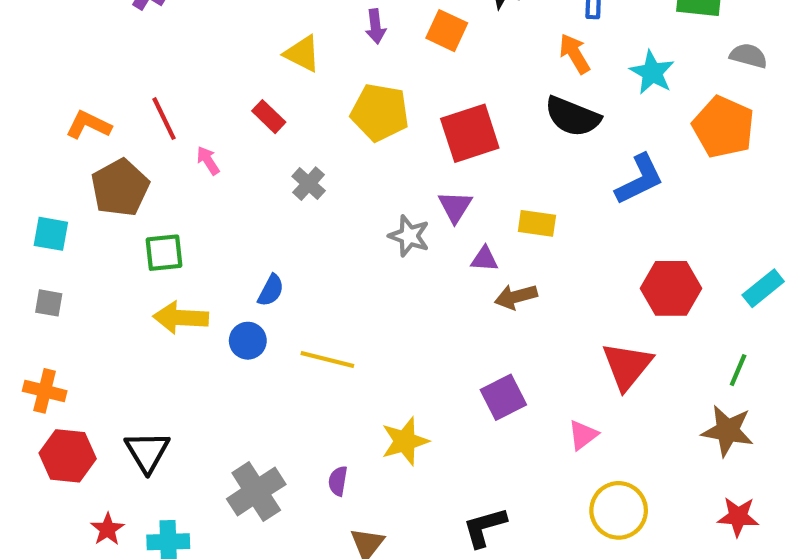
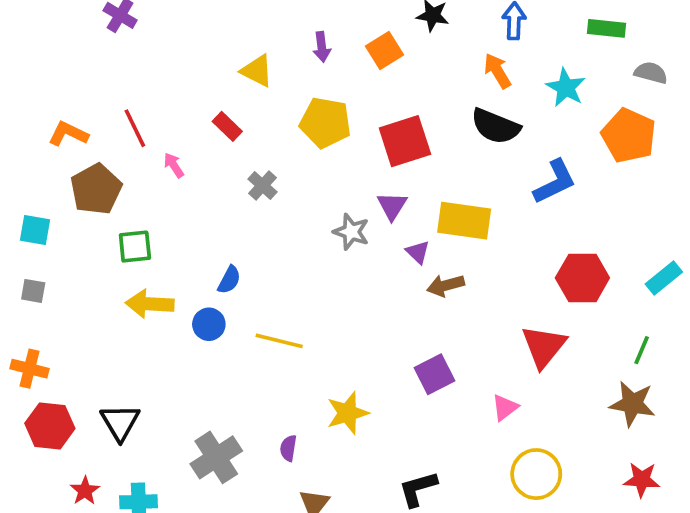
orange square: (447, 31) -> (385, 51), turned 33
yellow rectangle: (537, 223) -> (464, 221), size x1.6
purple triangle: (485, 259) -> (418, 252), turned 40

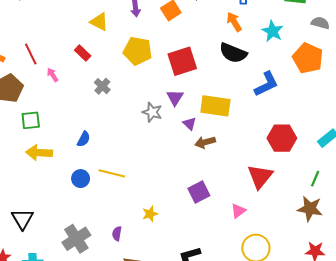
blue circle: (209, 324) -> (81, 179), moved
yellow star: (348, 413) -> (150, 214), size x0.7

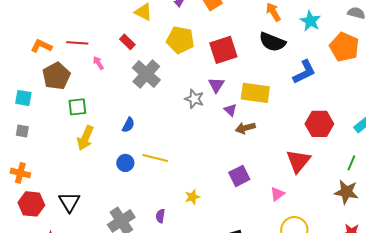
red line: (31, 54) -> (77, 43), turned -60
gray cross: (102, 86) -> (146, 74), size x1.8
yellow arrow: (39, 153) -> (85, 138), turned -70

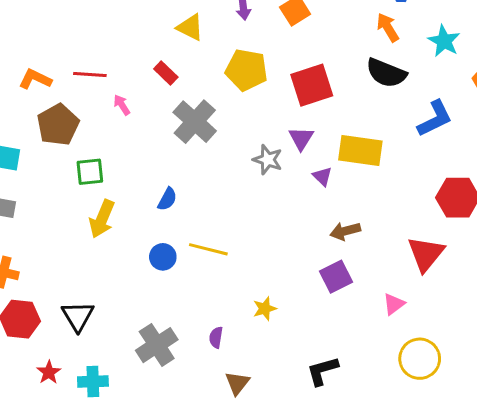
brown arrow: (245, 128) -> (345, 231), moved

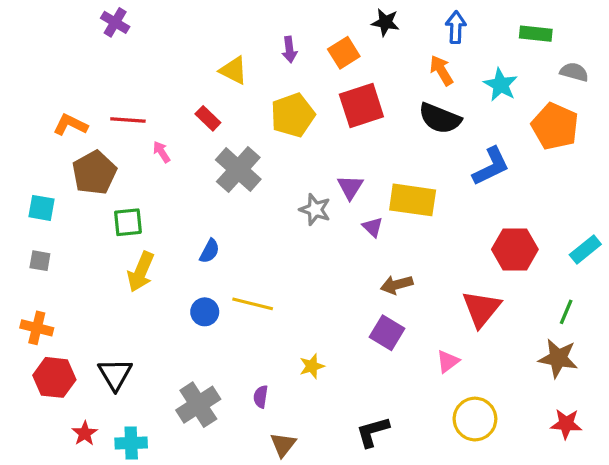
yellow pentagon: (246, 70) -> (293, 115), turned -30
red square: (312, 85) -> (361, 106), moved
purple square: (336, 277) -> (387, 333), turned -32

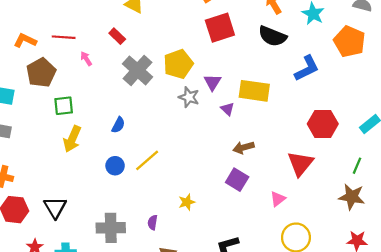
yellow pentagon: (293, 115) -> (178, 64), moved
yellow line: (253, 304) -> (147, 160), turned -55
gray cross: (198, 405) -> (111, 228), turned 32

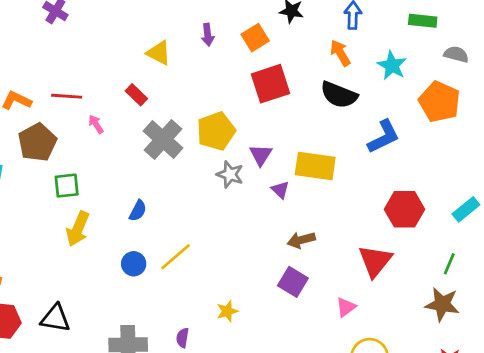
black triangle: (55, 207) -> (55, 318), turned -50

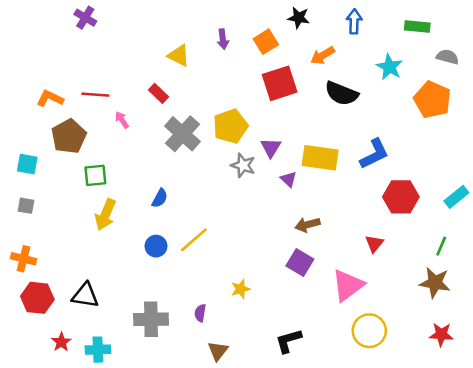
orange arrow: (340, 53) -> (323, 56), moved, turned -90
blue L-shape: (384, 137) -> (374, 154), moved
red triangle: (375, 261) -> (374, 244), size x0.6
pink triangle: (346, 307) -> (348, 285), size x1.8

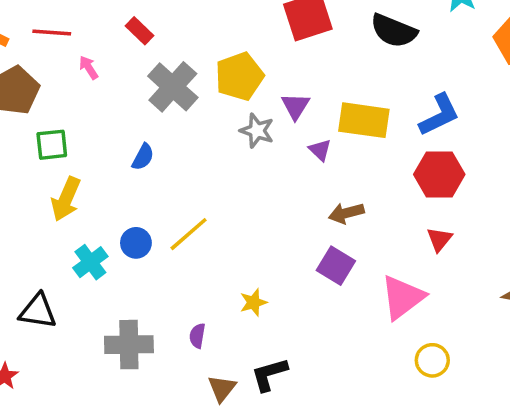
red hexagon: (401, 197) -> (439, 174), moved
blue semicircle: (160, 198) -> (143, 157), moved
yellow circle: (369, 331) -> (432, 360), size x0.7
black L-shape: (288, 341) -> (269, 374), moved
cyan cross: (98, 350) -> (90, 262), moved, turned -35

